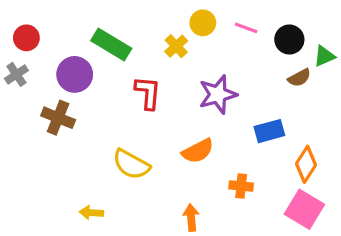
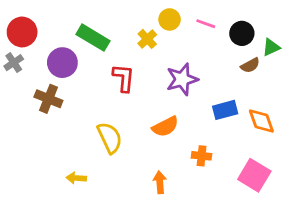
red circle: (26, 38) -> (22, 32), size x1.4
yellow semicircle: (131, 164) -> (110, 138), turned -144
orange diamond: (306, 164) -> (261, 121), moved, turned -52

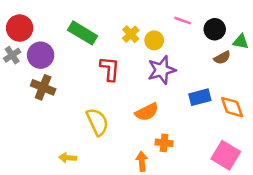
yellow circle: (170, 19) -> (154, 40), moved
green triangle: (271, 47) -> (241, 42), turned 35
purple circle: (62, 63) -> (41, 55), moved
orange cross: (202, 156) -> (164, 143), moved

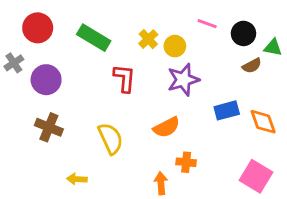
red circle: (20, 28) -> (38, 28), moved
purple circle: (41, 55) -> (46, 80), moved
brown cross: (43, 87) -> (49, 127), moved

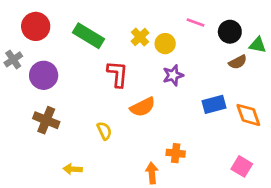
purple star: (183, 80) -> (173, 75), size x0.7
orange semicircle: (166, 127) -> (143, 107), moved
yellow semicircle: (110, 138) -> (104, 131), size x0.6
pink square: (256, 176) -> (242, 166), size x0.7

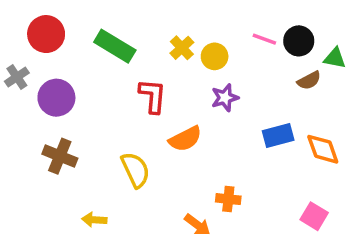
pink line: (195, 22) -> (264, 39), moved
yellow semicircle: (104, 131) -> (135, 170), size x1.5
orange arrow: (152, 173) -> (197, 225), turned 132

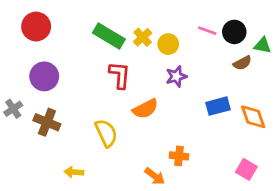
green rectangle: (115, 46) -> (109, 36), moved
gray cross: (17, 77) -> (13, 109), moved

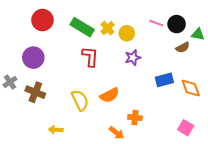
red circle: (36, 27) -> (42, 20), moved
orange semicircle: (145, 109) -> (110, 95), moved

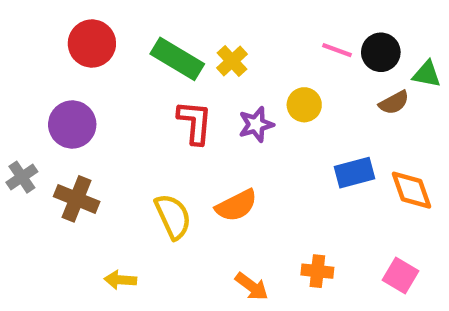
yellow circle: (127, 33) -> (304, 105), moved
purple star: (133, 58) -> (256, 124), moved
orange cross: (135, 118) -> (317, 271), moved

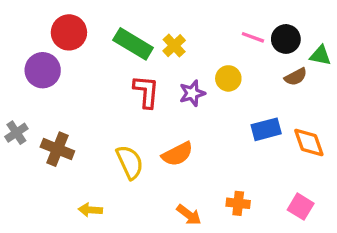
purple circle: (72, 124) -> (43, 70), moved

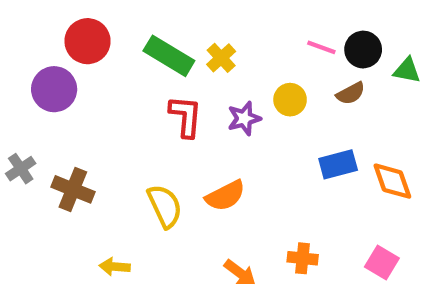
brown semicircle: (296, 77) -> (351, 93), moved

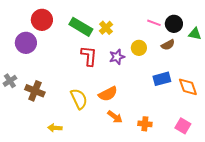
orange arrow: (240, 273) -> (115, 117), moved

